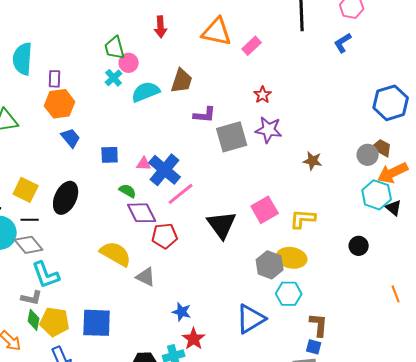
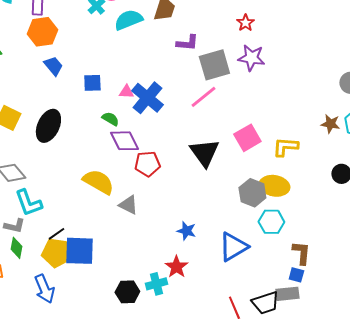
brown star: (313, 161) -> (330, 124), moved
pink line: (181, 194) -> (203, 97), moved
black line: (30, 220) -> (56, 234), moved, turned -36
blue star: (182, 312) -> (186, 231), moved
yellow pentagon: (55, 322) -> (56, 253), moved

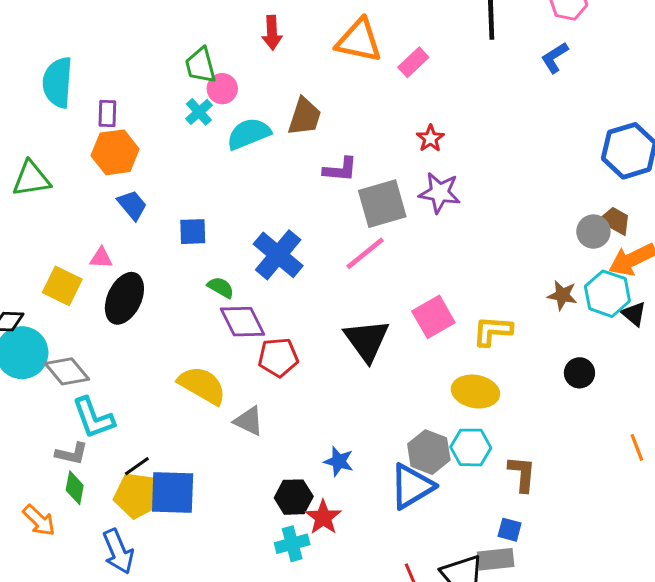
pink triangle: (126, 92) -> (101, 258), moved
gray hexagon: (252, 193) -> (429, 452), moved
brown L-shape: (301, 253) -> (522, 474), moved
black hexagon: (127, 292) -> (294, 497), moved

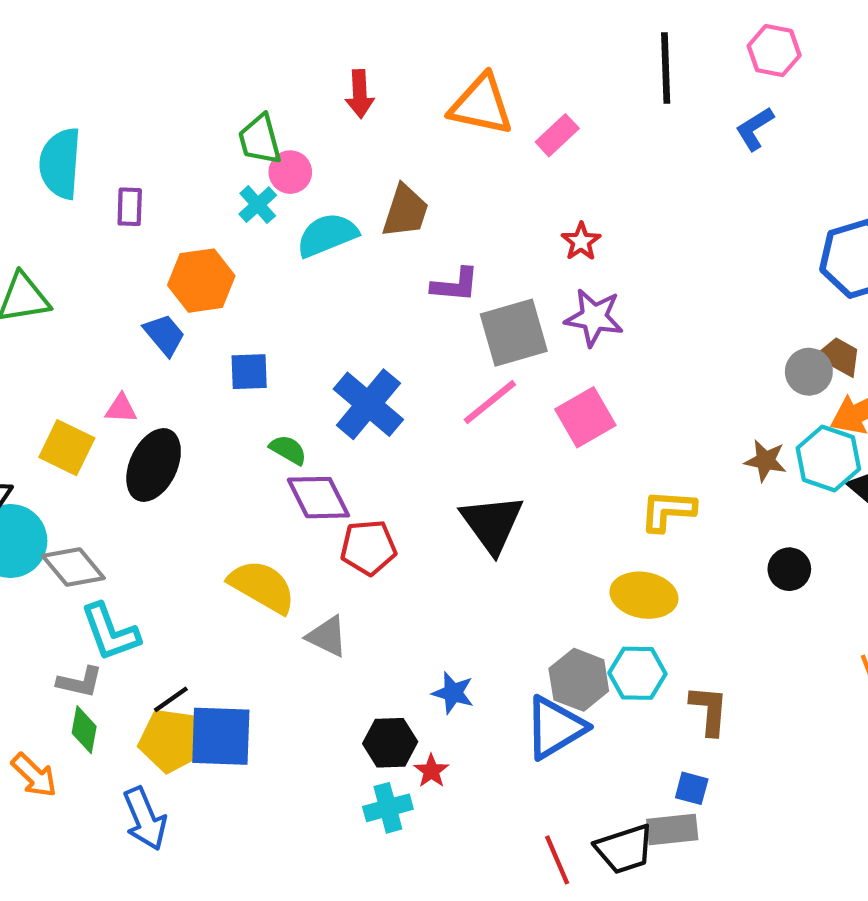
orange hexagon: (115, 152) -> (201, 281), moved
pink square: (433, 317) -> (585, 417), moved
red star: (323, 517) -> (431, 771), size x0.7

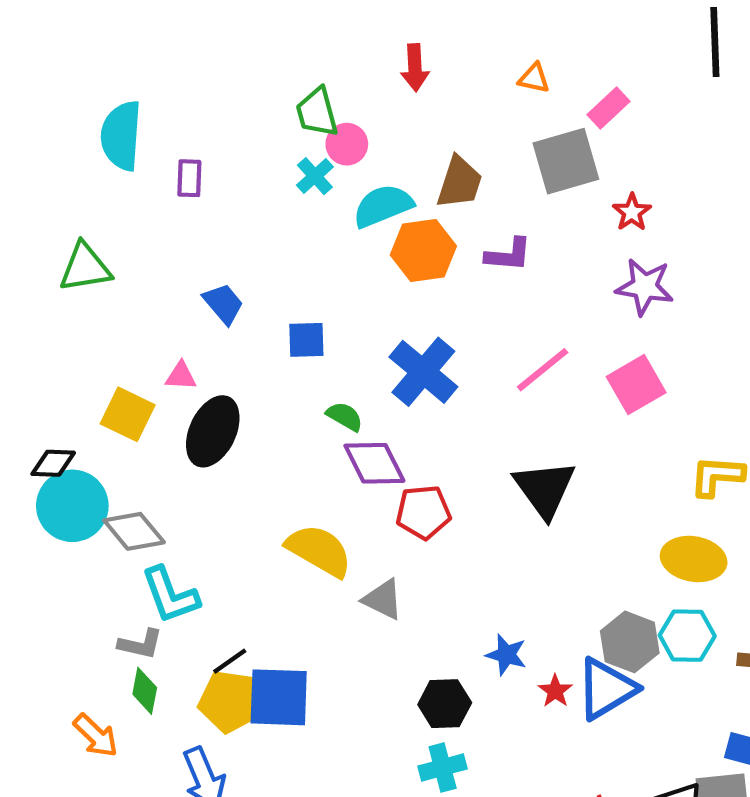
orange triangle: (481, 105) -> (534, 78), size x0.5
orange hexagon: (201, 281) -> (423, 251), moved
gray square: (514, 333) -> (566, 161), moved
red star: (431, 771) -> (555, 691), moved

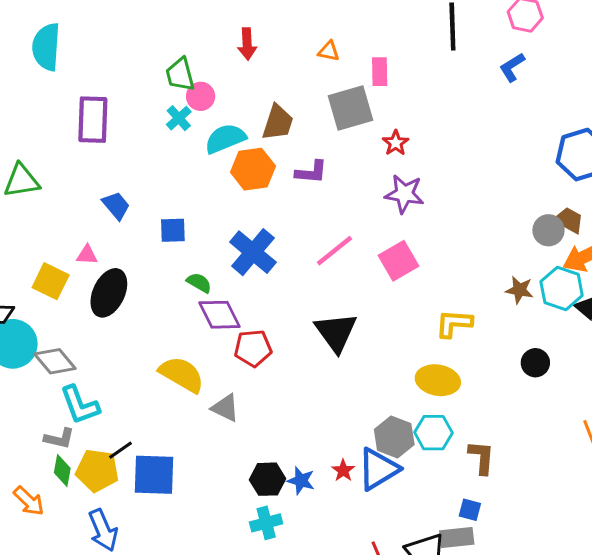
pink rectangle: (608, 108) -> (380, 72), turned -48
cyan semicircle: (121, 136) -> (46, 47), moved
purple rectangle: (189, 178) -> (93, 120), size x1.8
blue star: (506, 655) -> (301, 481), moved
yellow pentagon: (230, 702) -> (97, 470), moved

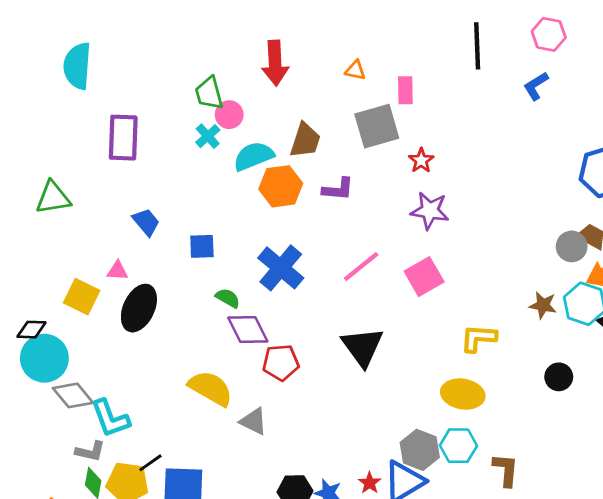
red arrow: (247, 44) -> (275, 63), size x1.4
gray diamond: (55, 361) -> (73, 395), moved

